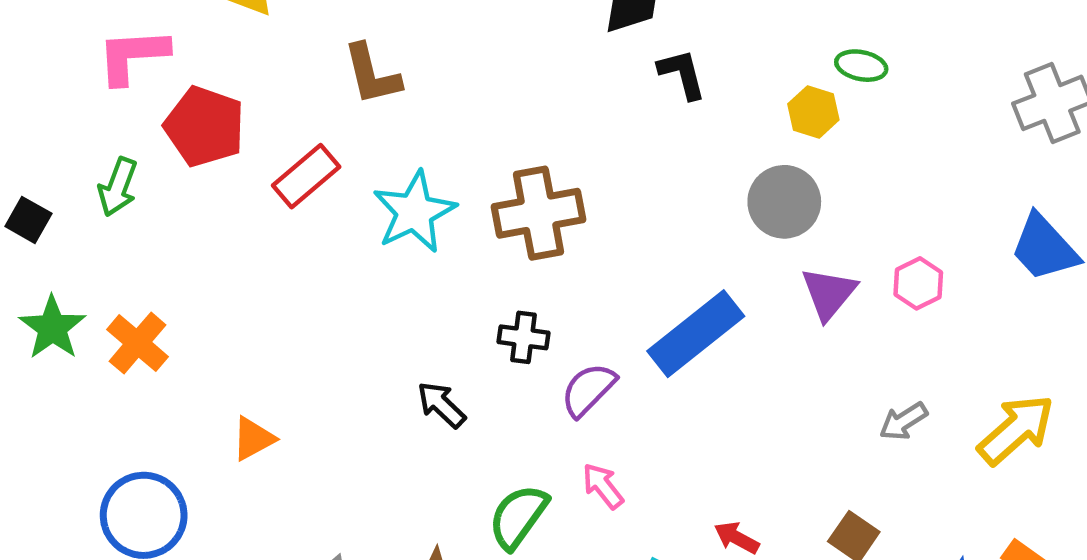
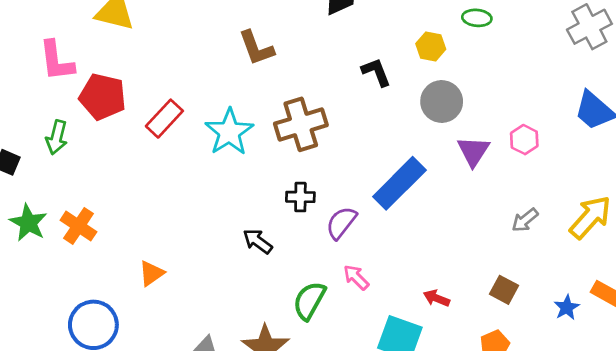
pink L-shape: (133, 56) -> (57, 61), turned -87
brown L-shape: (372, 74) -> (256, 48), moved
black L-shape: (682, 74) -> (376, 72), moved
yellow hexagon: (813, 112) -> (431, 46), moved

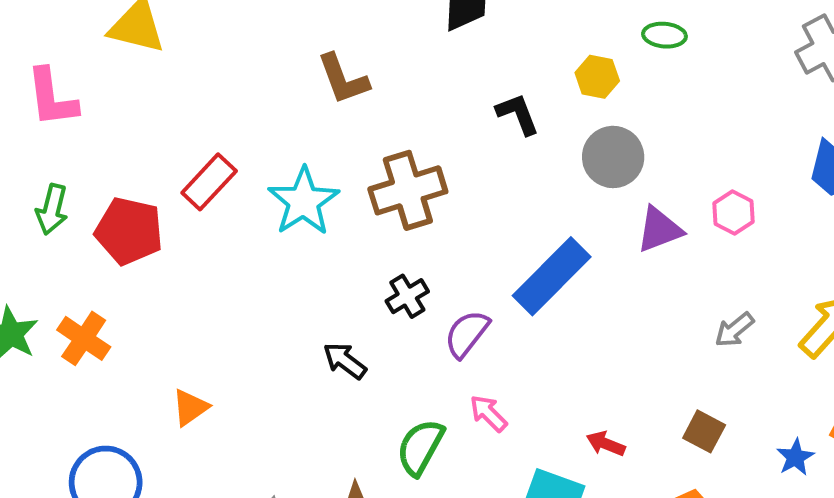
red pentagon: (103, 97) -> (129, 231), moved
purple triangle: (473, 151) -> (659, 230), turned 36
black cross: (300, 197) -> (407, 296), turned -32

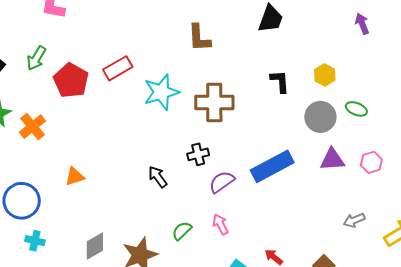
green ellipse: (664, 35) -> (356, 109), moved
green semicircle: (420, 447) -> (182, 231), size x0.7

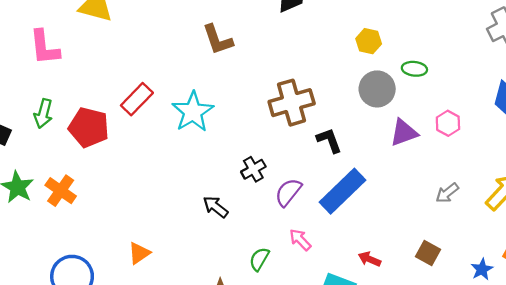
black L-shape: (280, 81) -> (329, 140), moved
brown cross: (214, 102) -> (292, 103), moved
blue rectangle: (272, 166) -> (343, 191), moved
orange triangle: (75, 177) -> (139, 253), moved

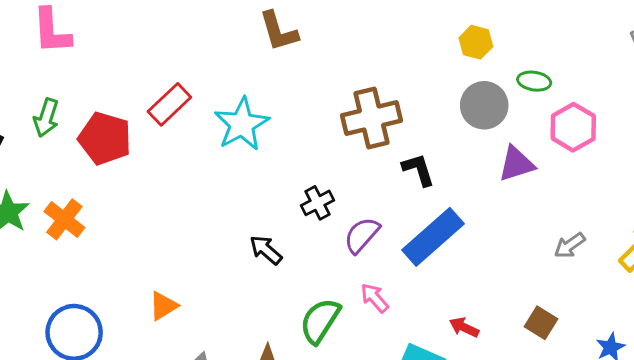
pink hexagon: (448, 123) -> (573, 127), moved, size x1.4
green semicircle: (259, 259) -> (320, 321), size x1.5

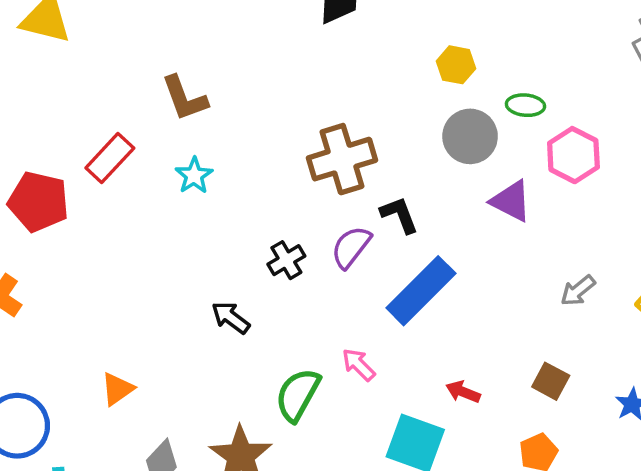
brown L-shape: (279, 31) -> (185, 98), moved
cyan star: (242, 124) -> (194, 176), size x0.6
purple triangle: (516, 164) -> (511, 201), turned 48
purple semicircle: (362, 235) -> (351, 247), moved

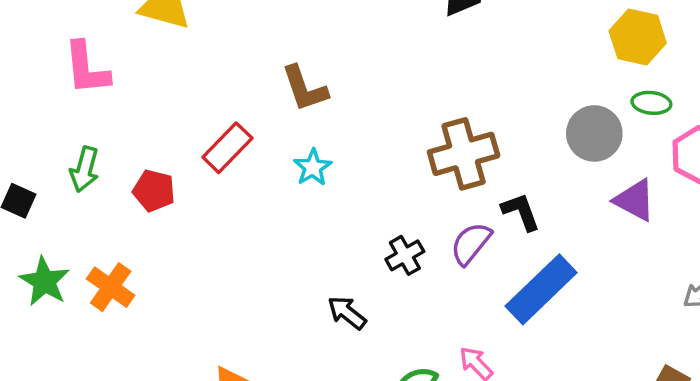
yellow hexagon: (456, 65) -> (638, 37), moved, size x1.4
red pentagon: (38, 202) -> (154, 191), size x0.7

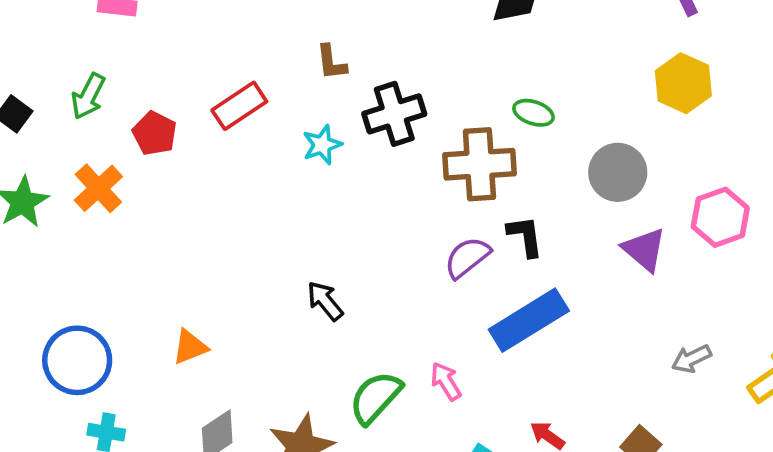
brown L-shape: (305, 89) -> (331, 62), size x0.7
green ellipse: (651, 103) -> (534, 113), moved
black cross: (405, 255) -> (394, 114), moved, size x1.5
orange cross: (111, 287) -> (98, 188), moved

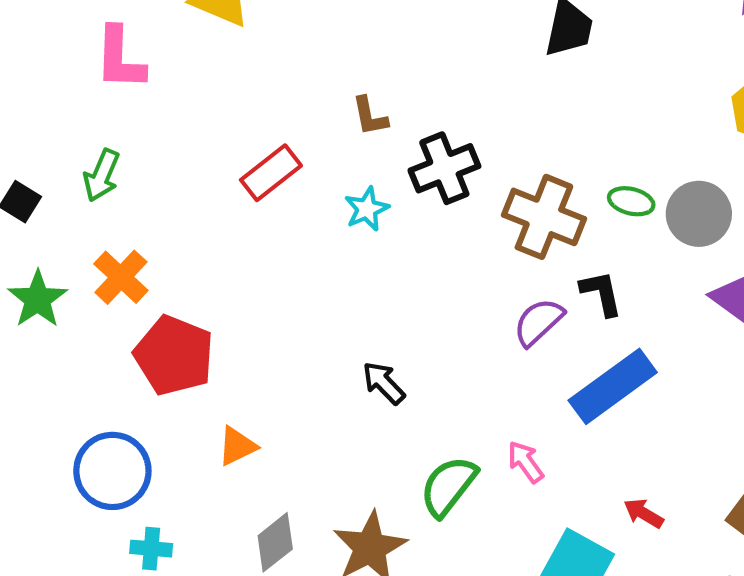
green ellipse: (534, 113) -> (631, 201), moved
red pentagon: (155, 133) -> (174, 355), moved, size x1.6
brown cross: (479, 164) -> (544, 217), turned 30

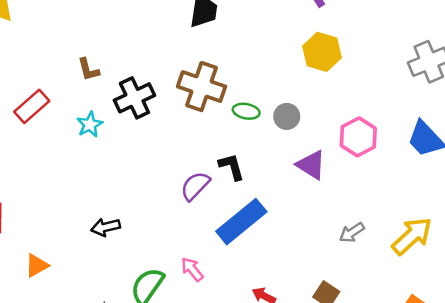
gray circle: (699, 214) -> (287, 116), size x0.7
brown cross: (544, 217) -> (202, 87), moved
black arrow: (384, 383) -> (106, 227), turned -56
orange triangle: (237, 446) -> (37, 265), moved

